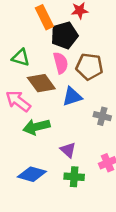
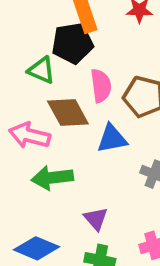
black pentagon: (64, 35) -> (72, 43), moved
pink arrow: (18, 101) -> (30, 135), turned -30

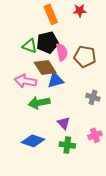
black pentagon: (72, 43) -> (48, 42), moved
blue triangle: (112, 139) -> (56, 80), moved

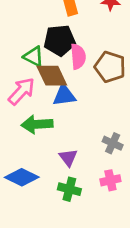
green triangle: (30, 46) -> (34, 56), moved
pink arrow: (26, 81) -> (22, 91), turned 115
gray cross: (93, 97) -> (113, 143), moved

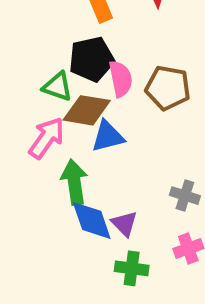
brown diamond: (52, 76) -> (87, 110), turned -48
green arrow: (37, 124) -> (74, 182), turned 92
blue diamond: (22, 177) -> (92, 220), moved, turned 52

